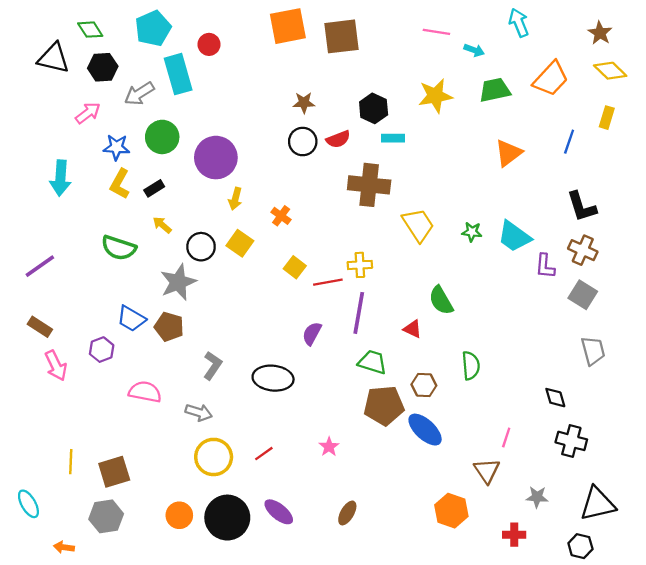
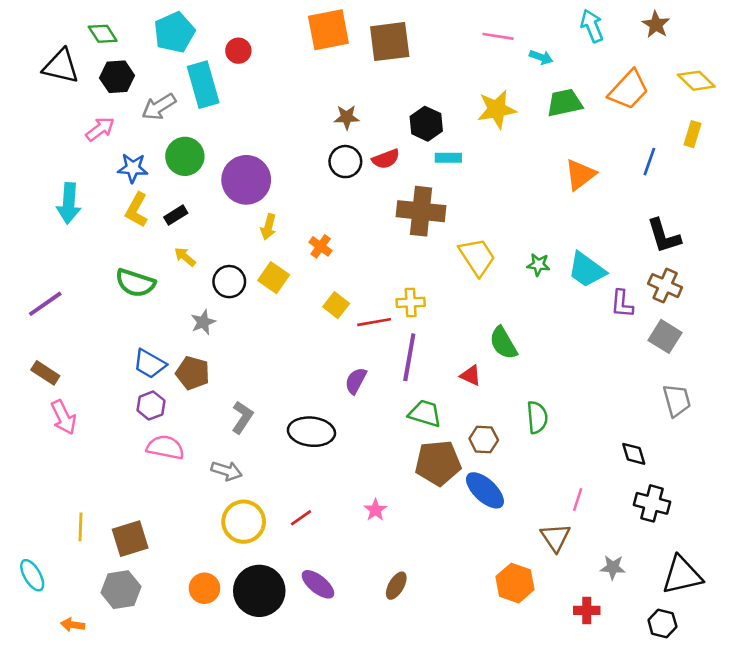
brown star: (600, 33) -> (656, 25), moved
gray star: (178, 282) -> (203, 322), size x0.6
purple hexagon: (102, 350) -> (151, 406), moved

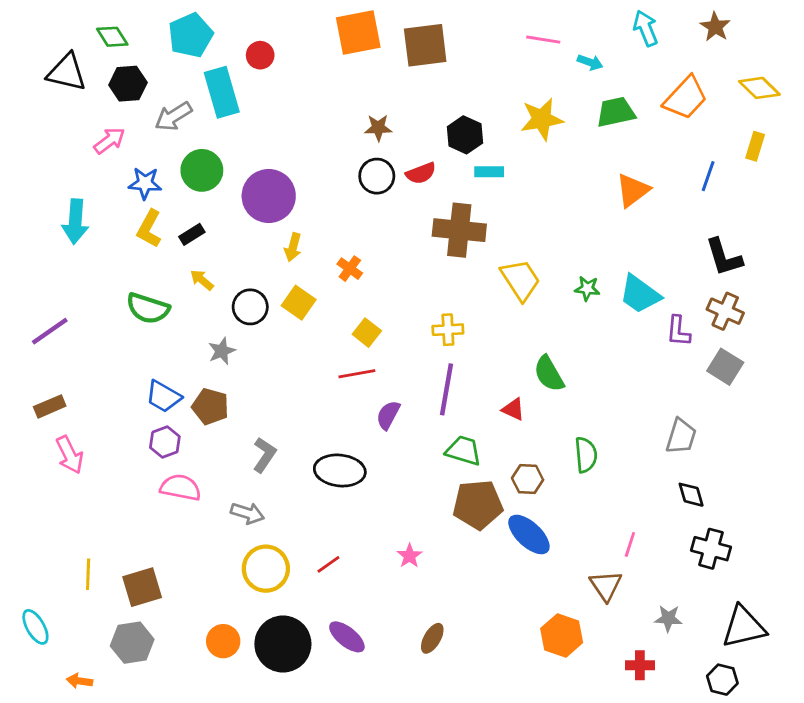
red line: (374, 322) -> (357, 374), moved
brown rectangle: (45, 373) -> (50, 406), turned -56
gray trapezoid: (677, 400) -> (681, 436), moved, turned 32

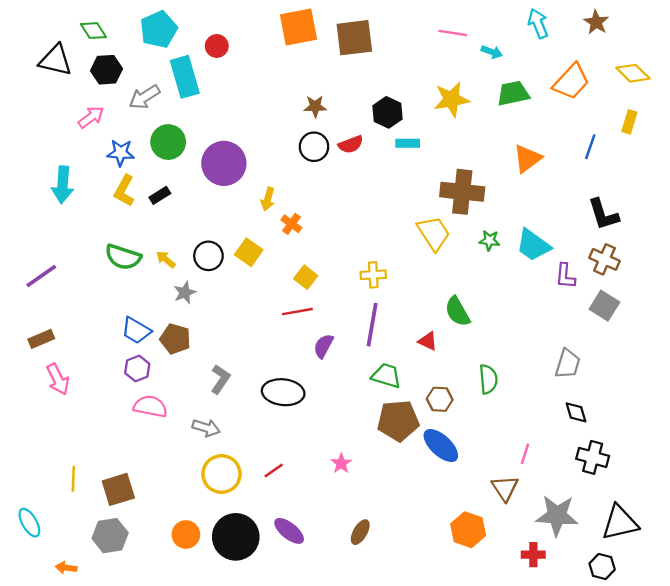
brown cross: (459, 230) -> (462, 192), moved
yellow arrow: (293, 247) -> (268, 199), moved
yellow arrow: (202, 280) -> (166, 259), moved
gray star: (668, 618) -> (557, 516), size x1.8

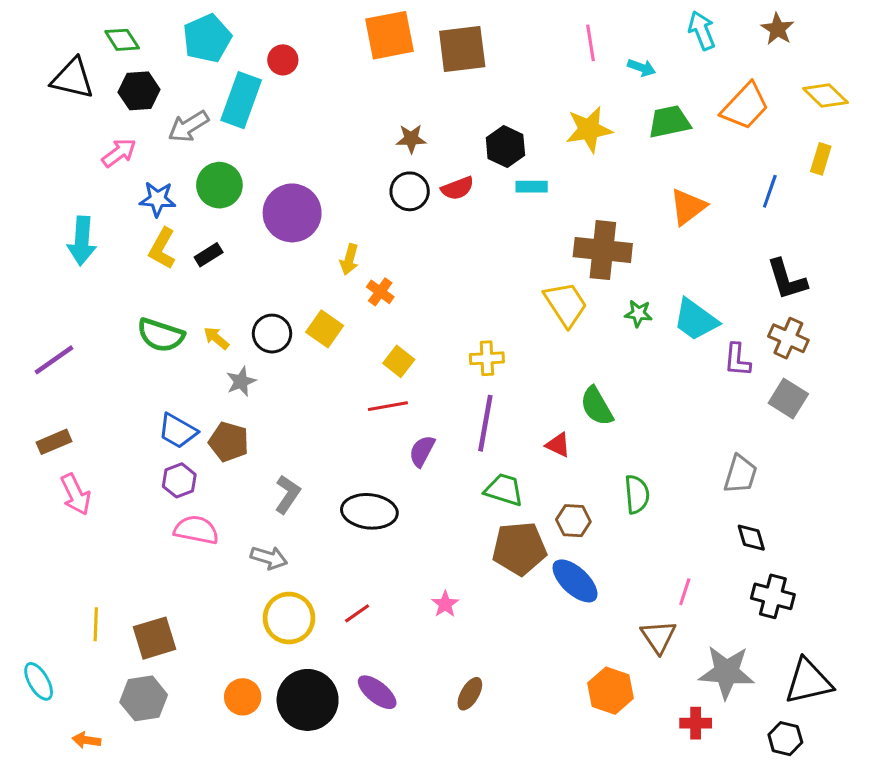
pink line: (453, 33) -> (590, 43), turned 72
cyan rectangle: (185, 77) -> (241, 100), turned 36

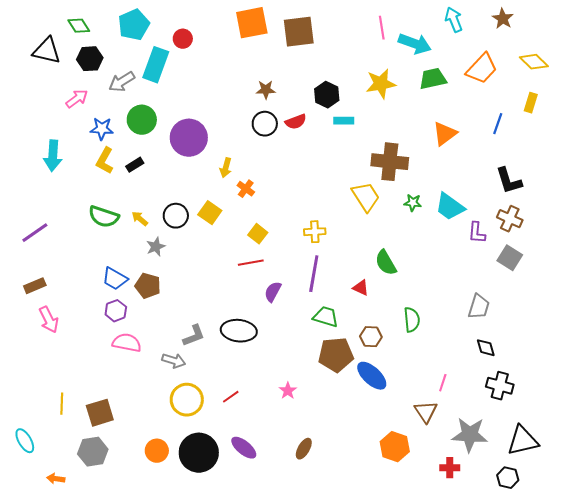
cyan arrow: (641, 68) -> (415, 44), size x1.8
gray L-shape: (287, 494) -> (194, 336), moved, turned 35

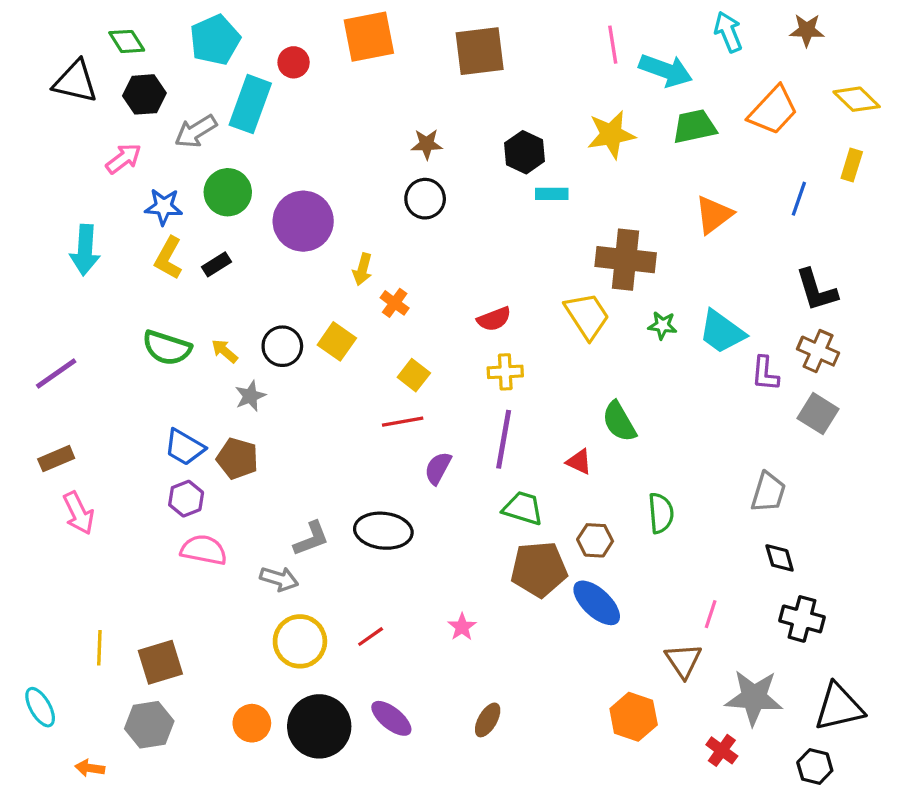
brown star: (503, 19) -> (807, 30), turned -30
orange square: (252, 23) -> (369, 37), moved
red semicircle: (296, 122) -> (494, 319), moved
red cross: (450, 468) -> (722, 750), turned 36

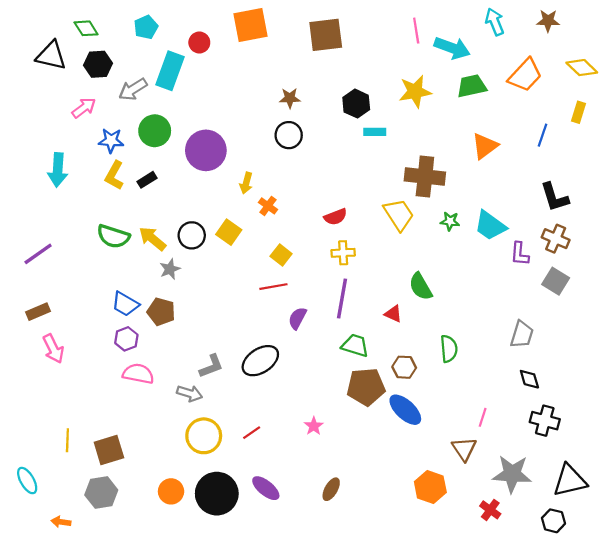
cyan pentagon: (215, 40) -> (146, 27), size x0.7
yellow arrow: (225, 351) -> (152, 239), size x1.5
black ellipse: (383, 531) -> (260, 361), turned -39

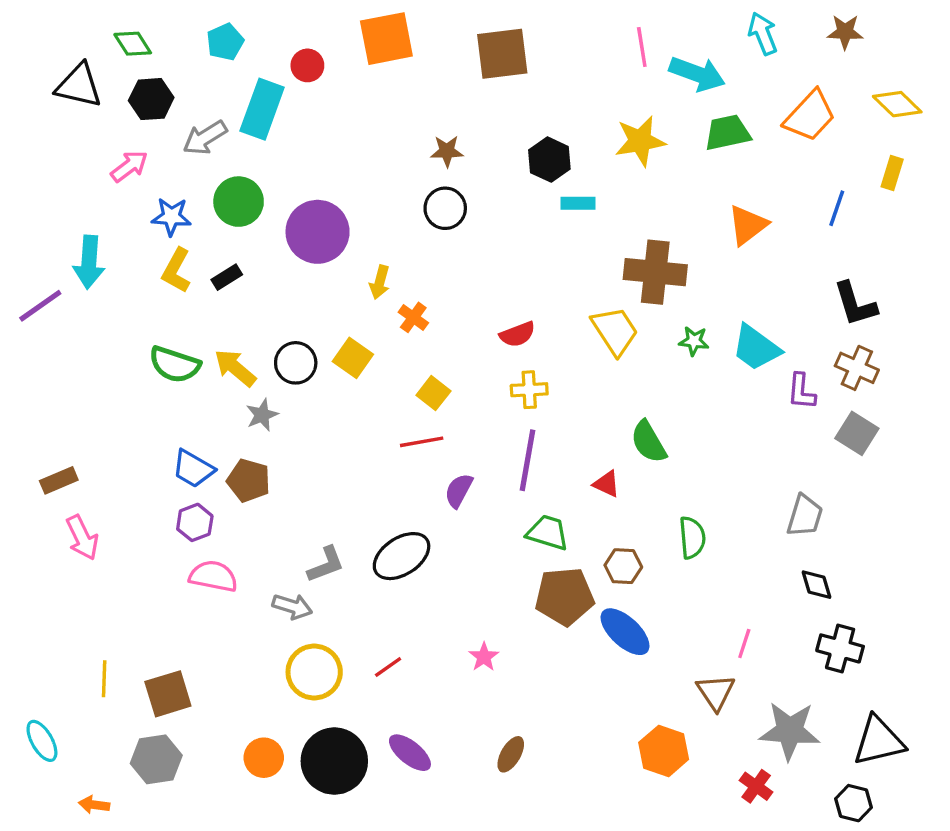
purple line: (38, 254) -> (40, 306), moved

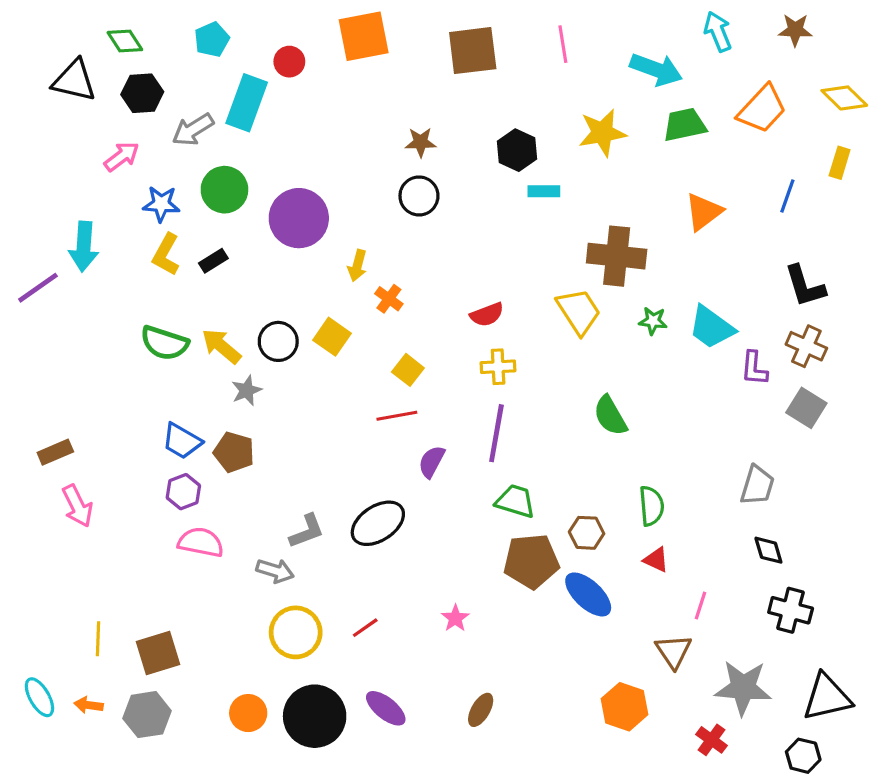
pink line: (642, 47) -> (563, 44), moved
red triangle: (607, 484) -> (656, 560), moved
orange arrow: (94, 805) -> (88, 705), moved

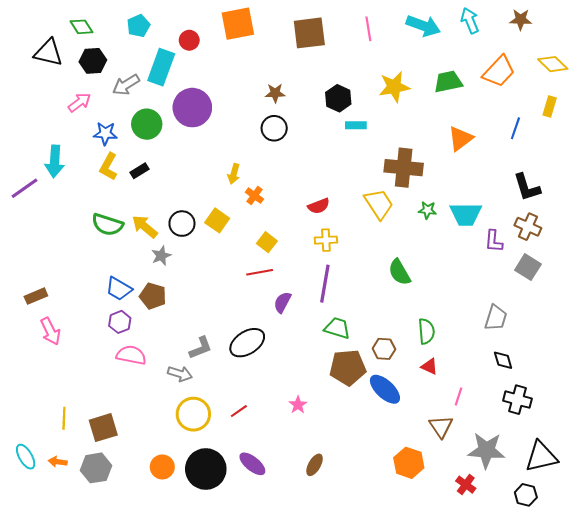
cyan arrow: (656, 69) -> (423, 26), moved
purple circle: (299, 218) -> (192, 108), moved
cyan trapezoid: (711, 327) -> (466, 214), turned -36

